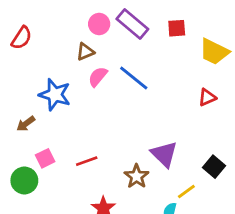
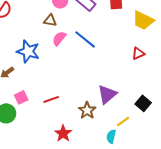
brown triangle: (85, 52) -> (50, 20), turned 32
purple triangle: (164, 154) -> (107, 94), turned 35

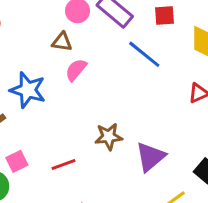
blue line: (85, 39) -> (144, 54), moved
brown star: (87, 110) -> (109, 137), moved, turned 30

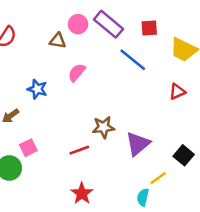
brown triangle: (62, 42) -> (58, 41), moved
blue star: (28, 90) -> (37, 89), size x0.7
red line: (64, 165) -> (79, 150), moved

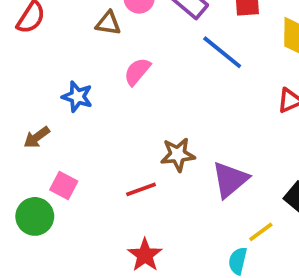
pink square: (28, 148) -> (64, 186), turned -36

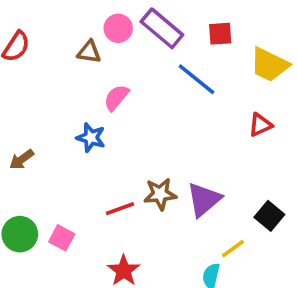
blue star: (77, 97) -> (91, 138), moved
brown star: (178, 155) -> (160, 194), moved
pink square: (64, 186) -> (62, 238), moved

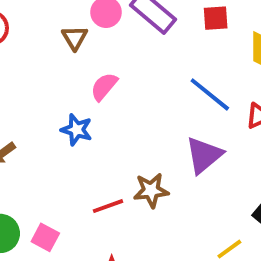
brown triangle: (89, 52) -> (75, 38), turned 50
blue line: (197, 79) -> (210, 94), moved
purple triangle: (204, 200) -> (204, 155), moved

